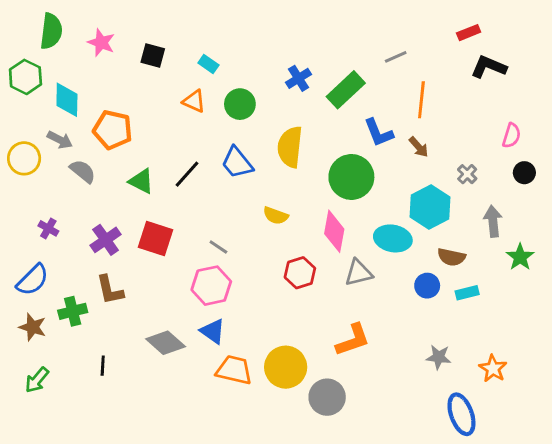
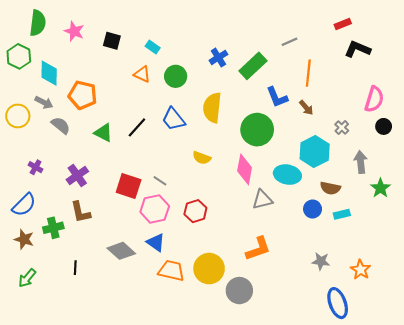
pink semicircle: (511, 136) -> (374, 99), size x1.4
red square: (156, 238) -> (129, 186), moved
red hexagon: (300, 273) -> (195, 211), moved

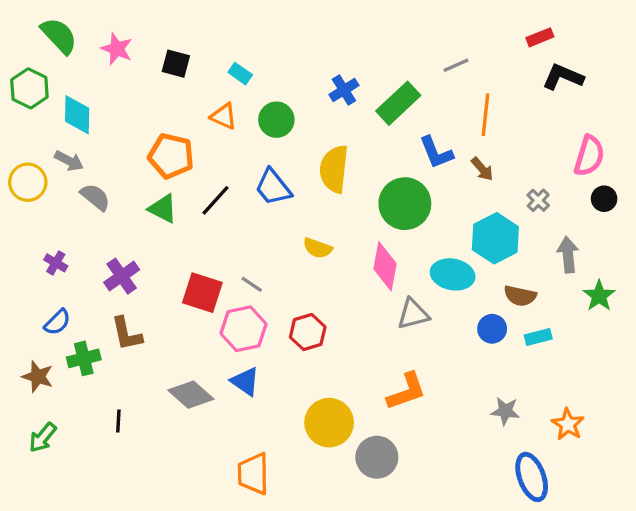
green semicircle: (38, 23) -> (59, 36), turned -50
orange pentagon: (83, 95) -> (171, 156), moved
blue semicircle: (24, 205) -> (57, 322), moved, size x0.7
orange trapezoid: (171, 271) -> (253, 474), moved, turned -104

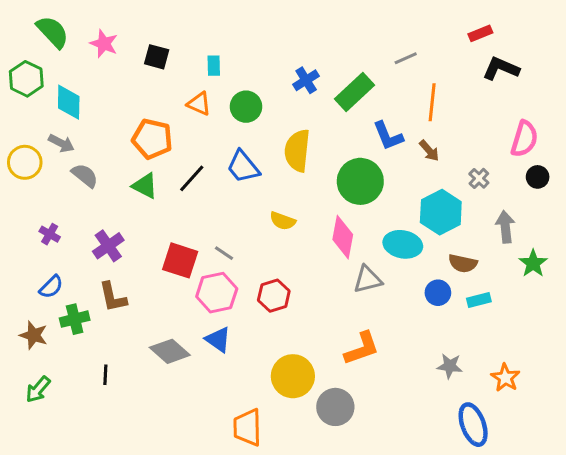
cyan rectangle: (240, 74) -> (214, 66), turned 54
orange trapezoid: (253, 474) -> (247, 427), moved

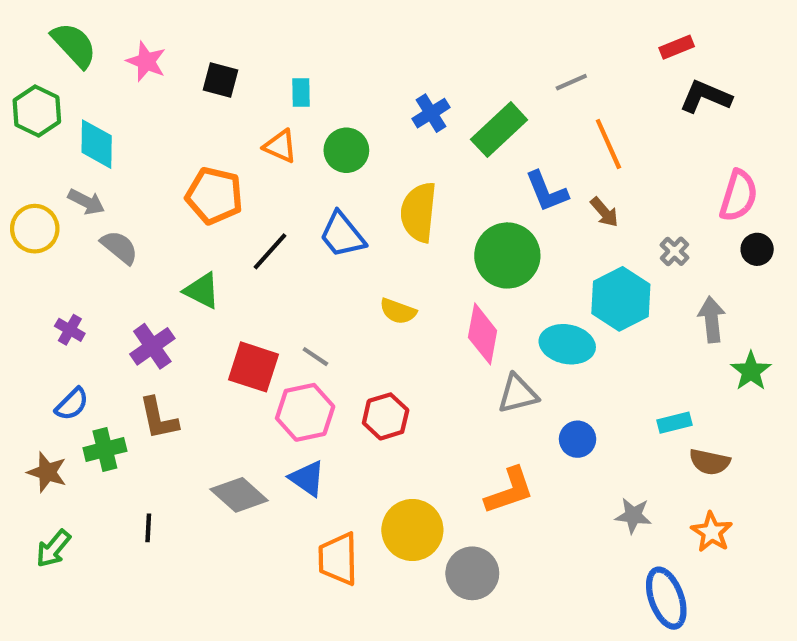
orange line: (432, 102) -> (608, 144), turned -30
green triangle: (145, 186) -> (202, 291), moved
brown semicircle: (463, 263) -> (710, 462), moved
blue circle: (438, 293) -> (578, 439), moved
orange trapezoid: (247, 427) -> (338, 559), moved

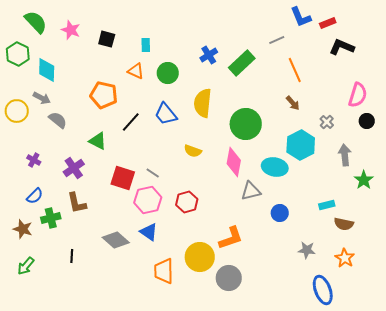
blue L-shape: (547, 192) -> (301, 17), moved
orange L-shape: (509, 491) -> (231, 238), moved

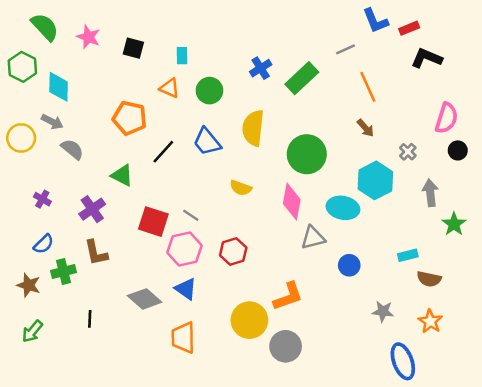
orange trapezoid: (164, 271) -> (183, 338), moved

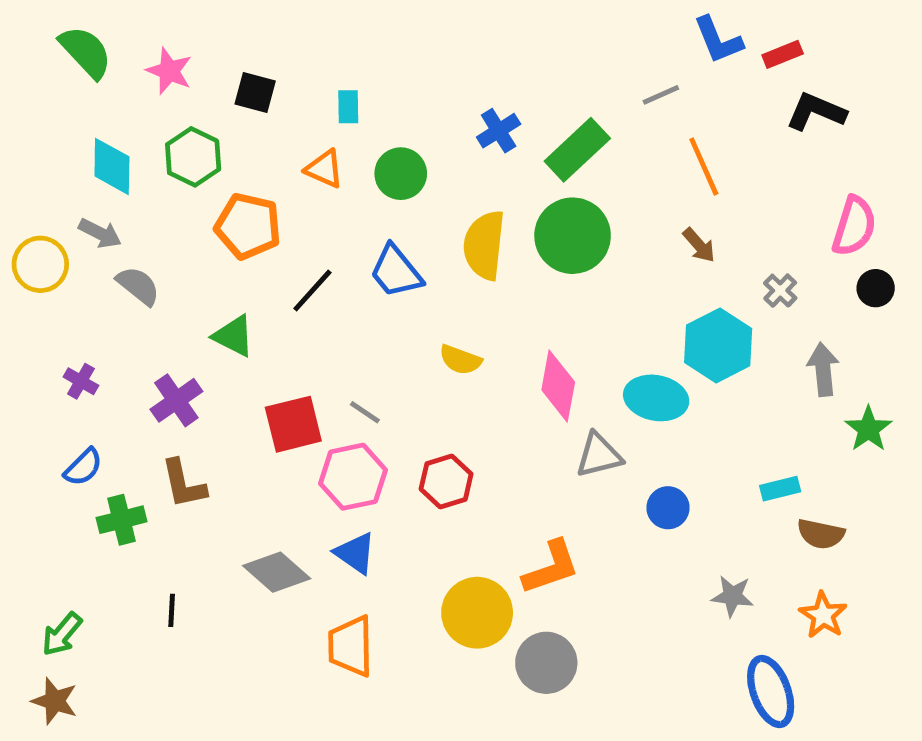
green hexagon: (22, 67) -> (193, 157), moved
green circle: (307, 154) -> (573, 236), moved
red square: (153, 222) -> (293, 424), turned -32
brown star: (29, 285) -> (55, 701), moved

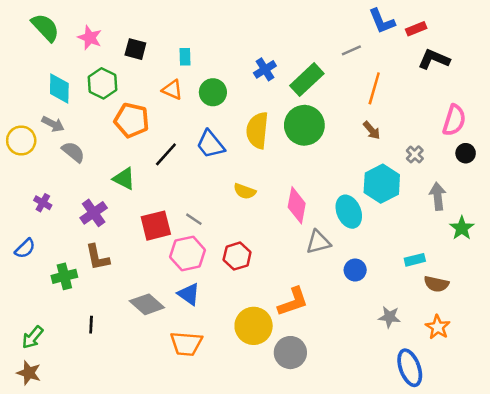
orange line: (704, 166) -> (374, 88), turned 40
cyan ellipse: (656, 398) -> (349, 212), turned 56
blue semicircle: (83, 467) -> (25, 248), moved
orange trapezoid: (351, 646) -> (186, 344), turned -84

